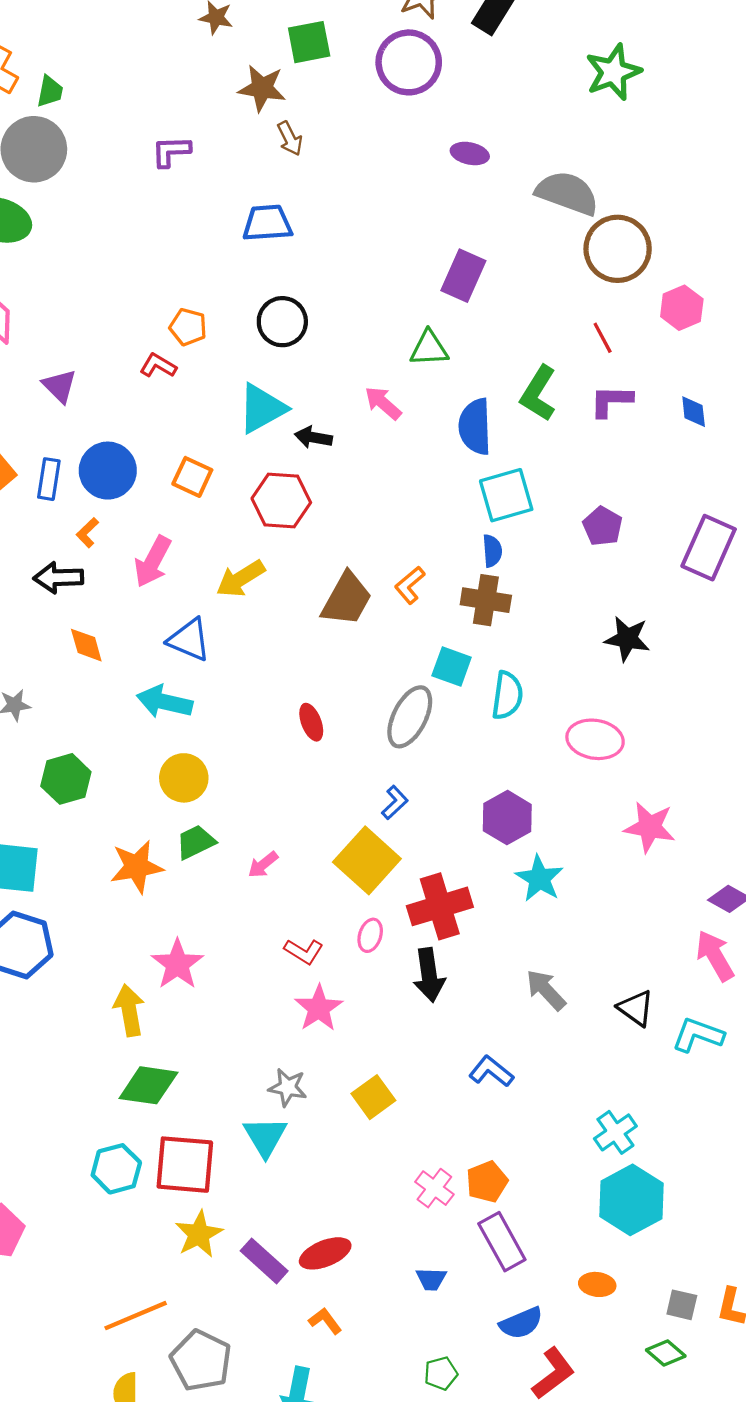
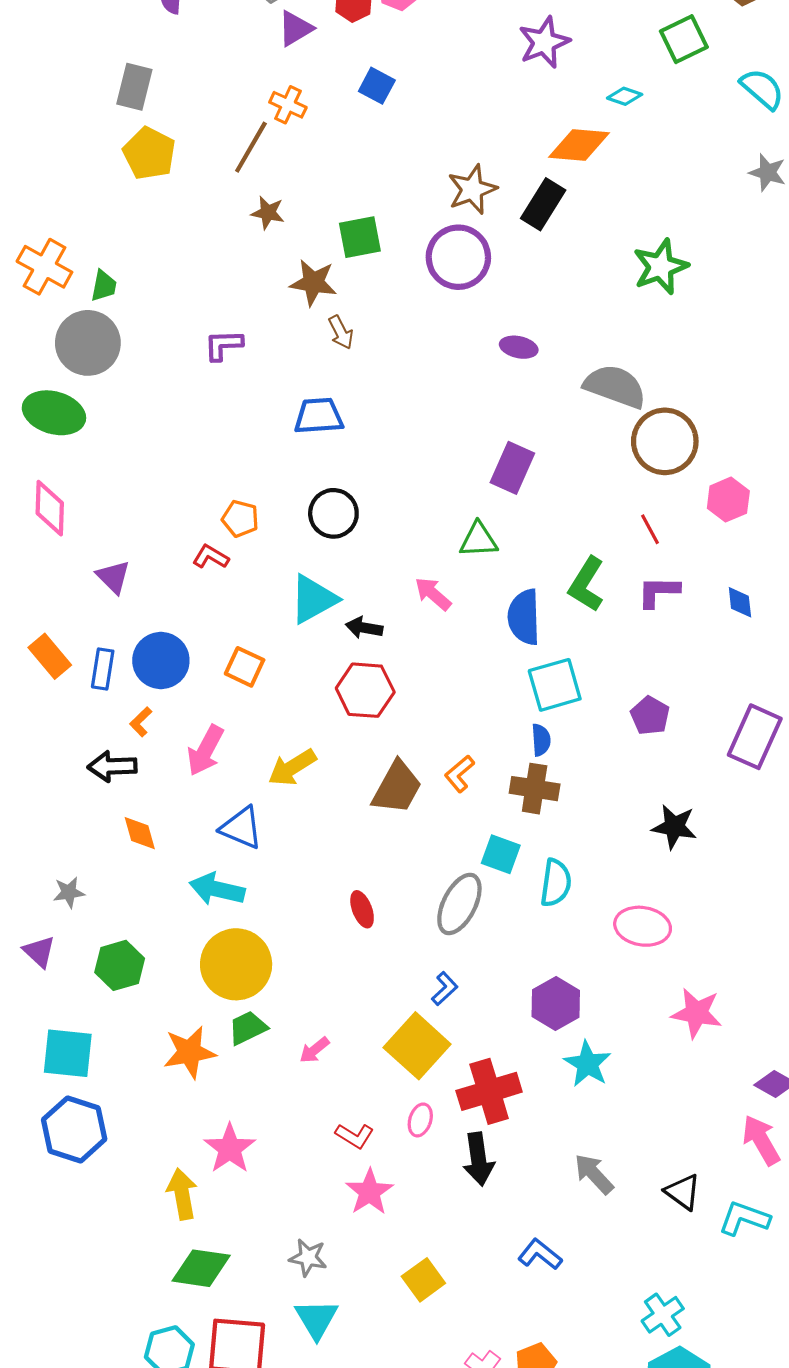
red hexagon: (281, 500) -> (365, 690), moved
yellow circle: (184, 778) -> (236, 964), size x1.5
gray star: (288, 1087) -> (308, 1258), moved

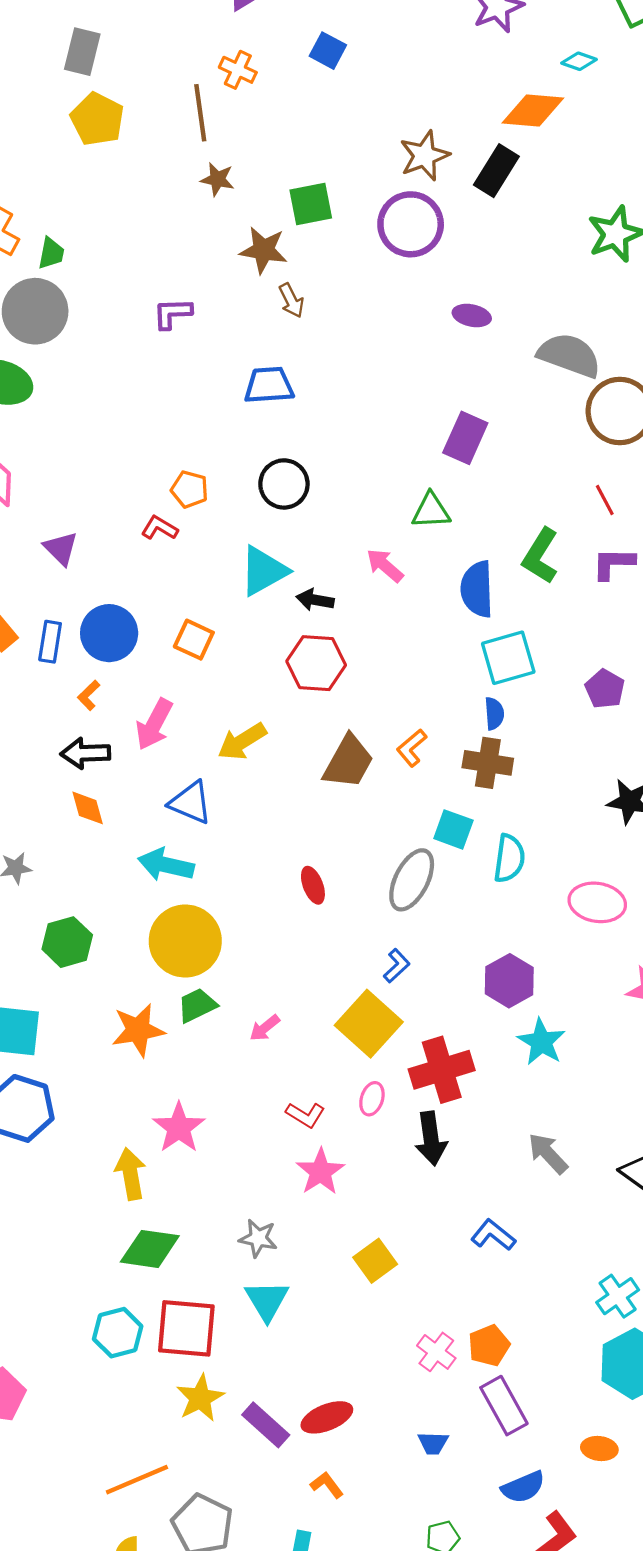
brown line: (251, 147) -> (200, 113), turned -38
black arrow: (112, 766) -> (85, 753), moved

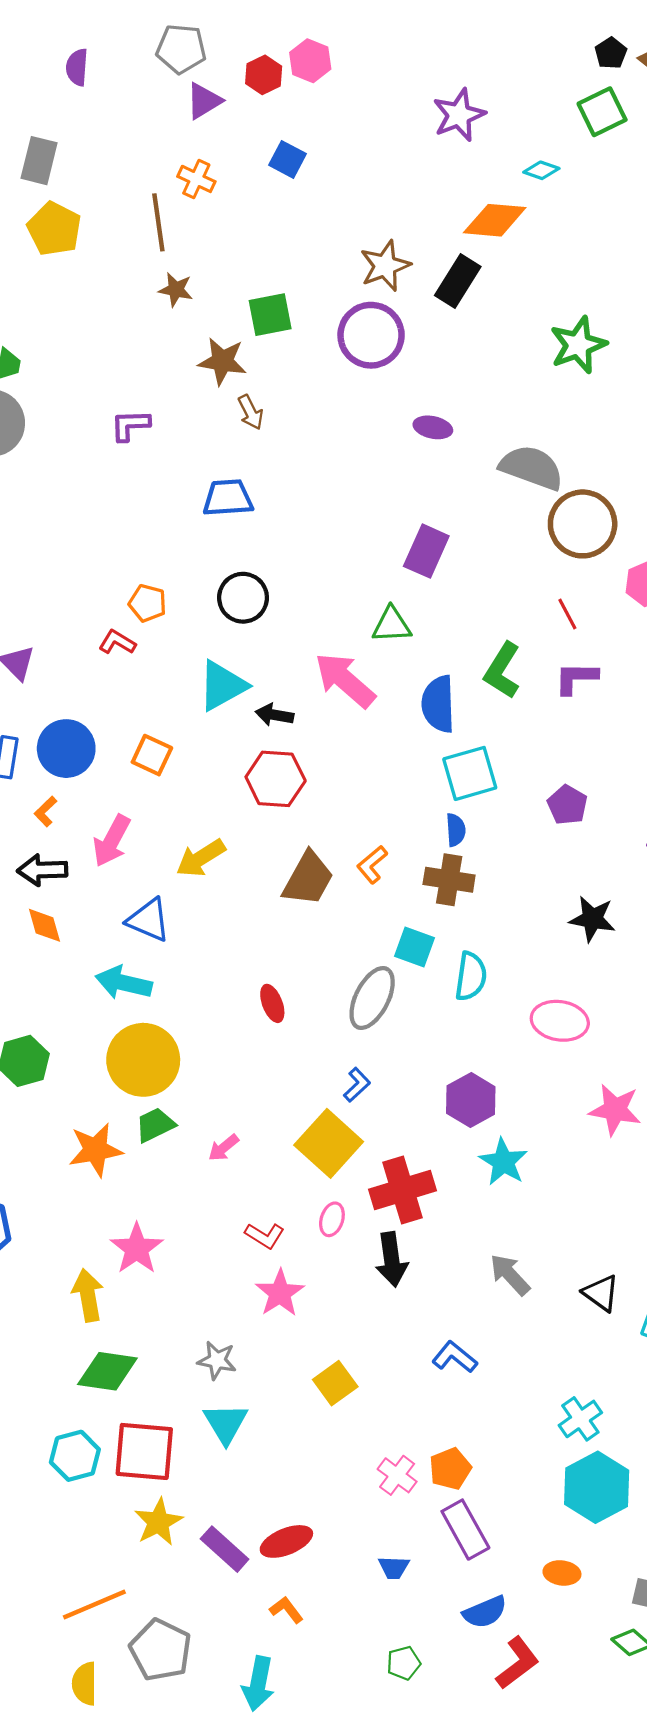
pink arrow: (385, 566) -> (345, 680), size x1.6

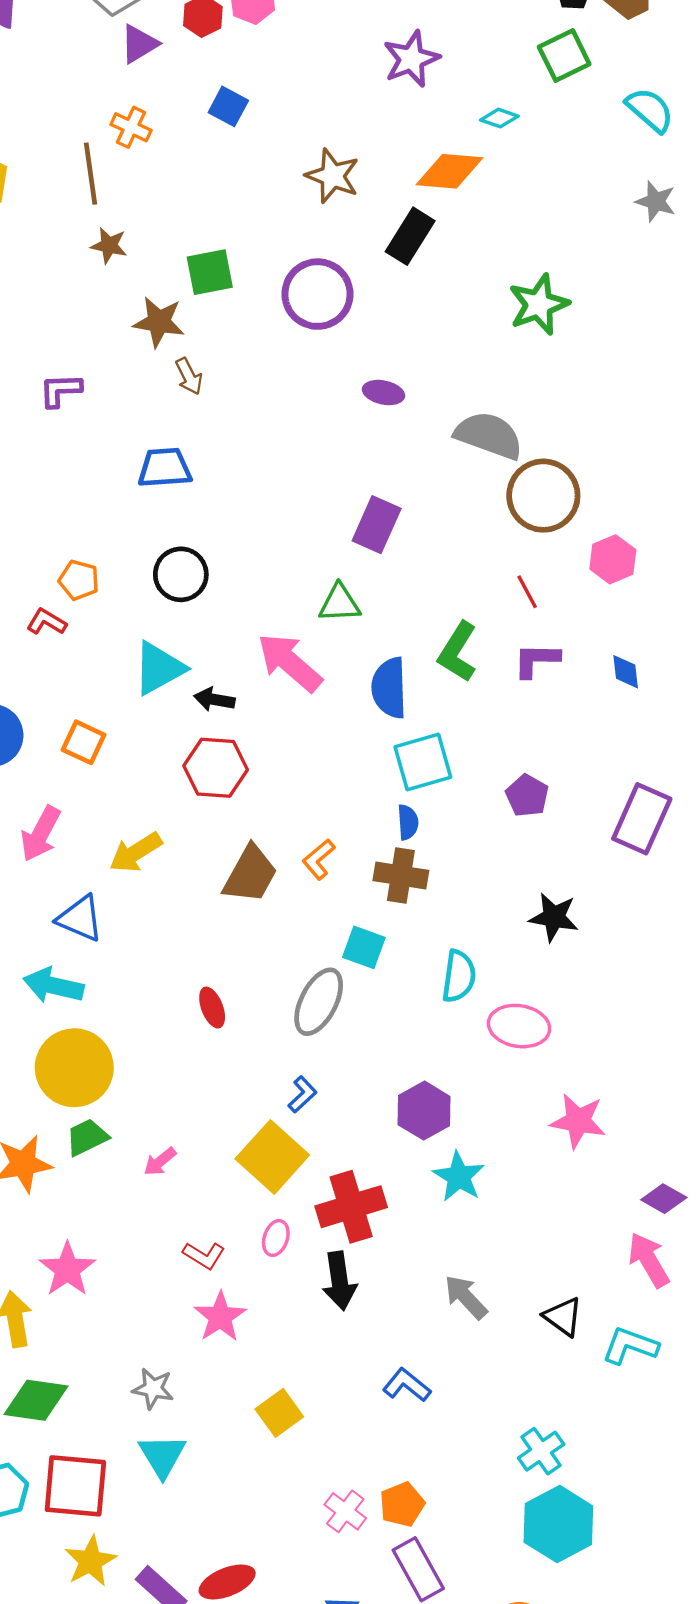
brown star: (385, 266) -> (333, 176), moved, turned -30
cyan semicircle: (471, 976) -> (459, 976), moved

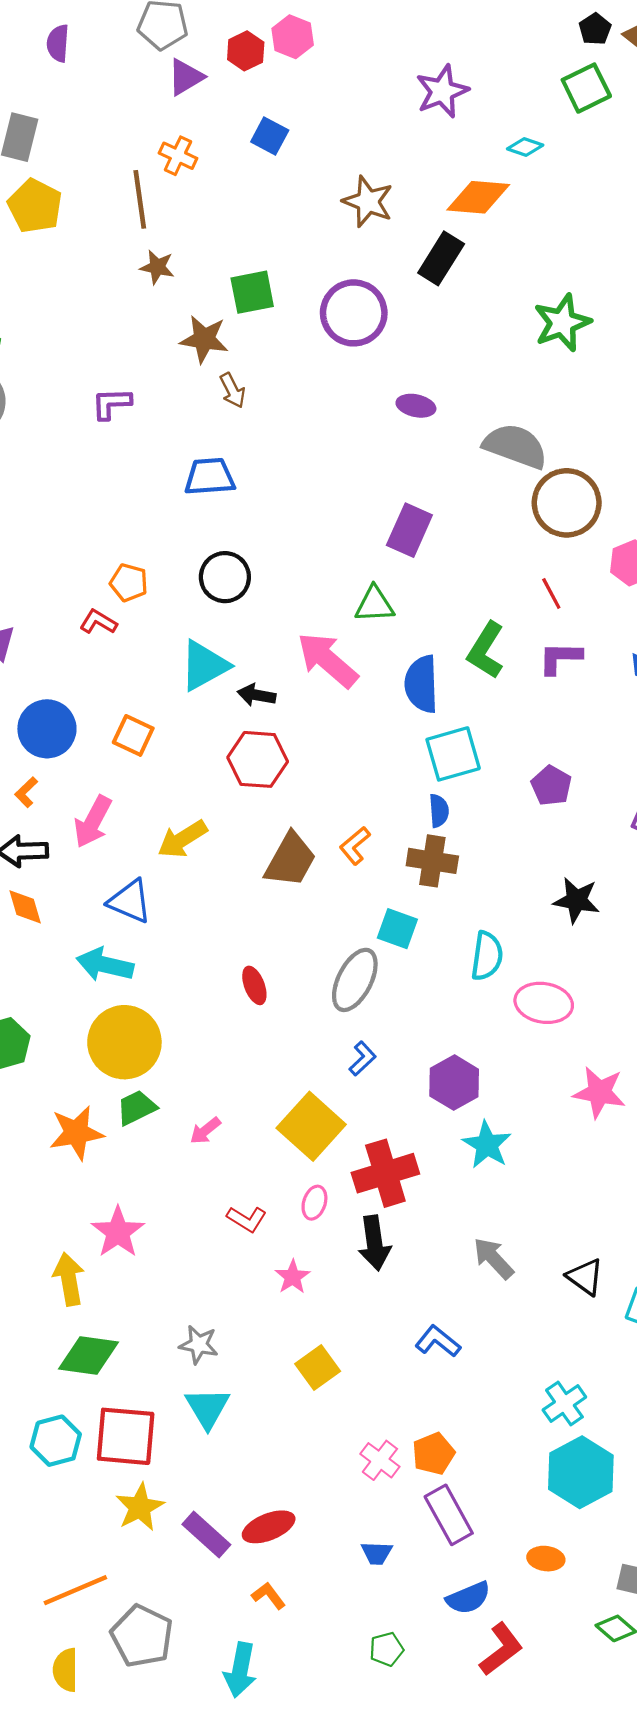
blue L-shape: (302, 1094) -> (362, 1059), moved
pink star: (220, 1317) -> (293, 1277), moved, size x0.7

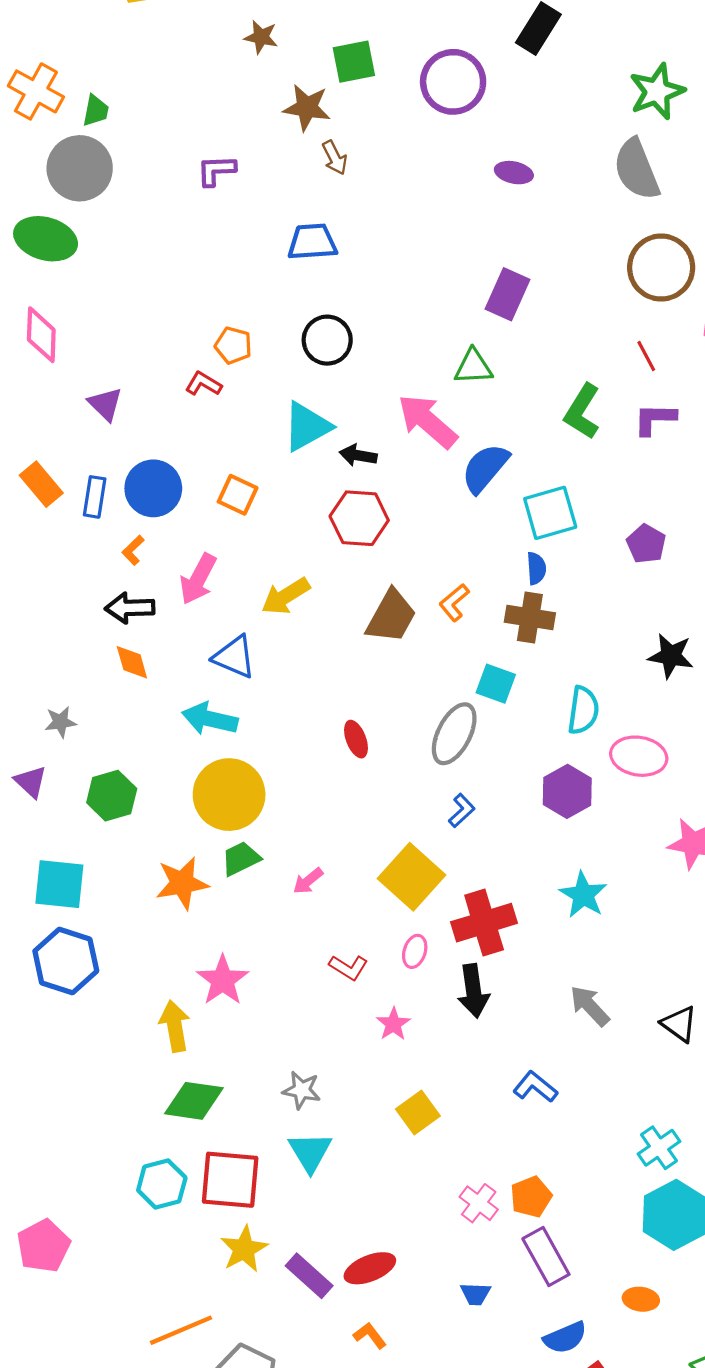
gray semicircle: (515, 446) -> (637, 169), moved, turned -132
blue semicircle: (421, 684) -> (485, 468), moved, turned 42
purple hexagon: (454, 1083) -> (567, 791), moved

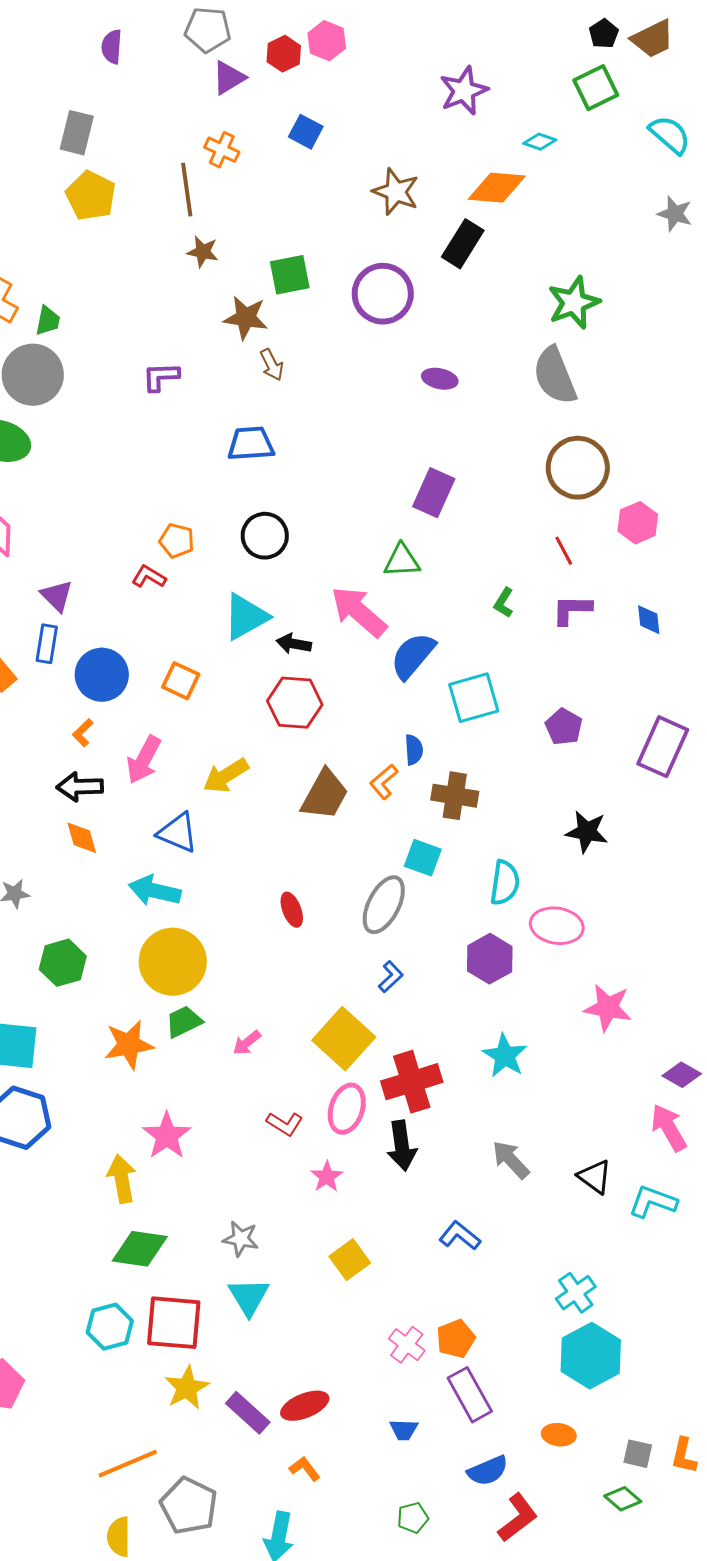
green L-shape: (582, 412) -> (504, 603), size x0.6
blue rectangle: (95, 497) -> (47, 644), moved
blue semicircle: (536, 568) -> (414, 750), moved
pink ellipse: (415, 951) -> (347, 1109), size x1.6

